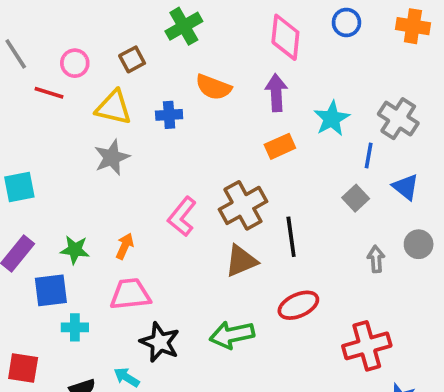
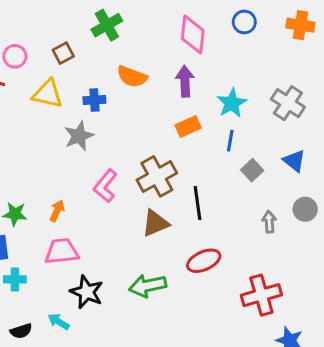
blue line: (369, 156) -> (230, 141), moved
gray star: (112, 157) -> (79, 136), moved

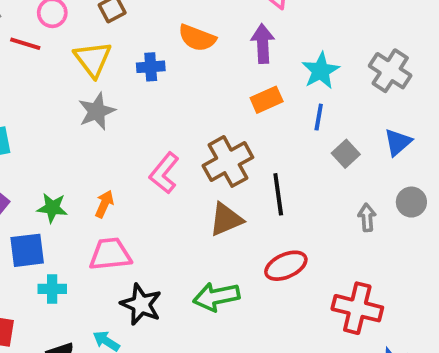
yellow triangle: (48, 94) -> (93, 59), turned 40
gray star: (79, 136) -> (97, 111), moved
blue triangle: (294, 161) -> (398, 142), turned 40
red cross: (261, 295) -> (357, 308), turned 30

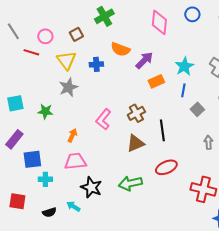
purple arrow: (263, 44) -> (144, 60), moved, turned 48
brown cross: (228, 161) -> (136, 113), size x0.7
green star: (52, 208) -> (45, 111), moved

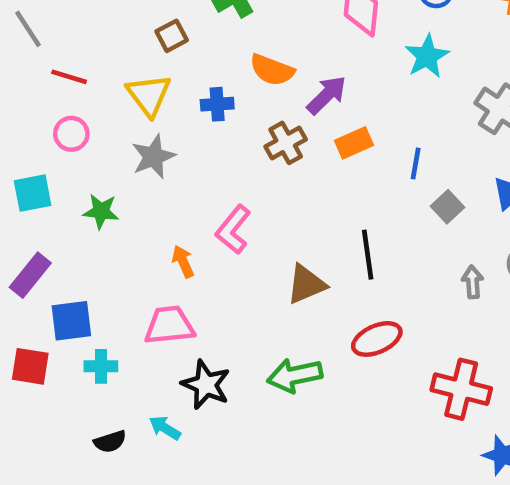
pink circle: (45, 36) -> (71, 134), moved
cyan star: (184, 66) -> (427, 56), moved
brown cross: (136, 113) -> (286, 143), moved
orange arrow: (72, 135) -> (183, 261), moved, turned -48
red square: (17, 201) -> (30, 366), moved

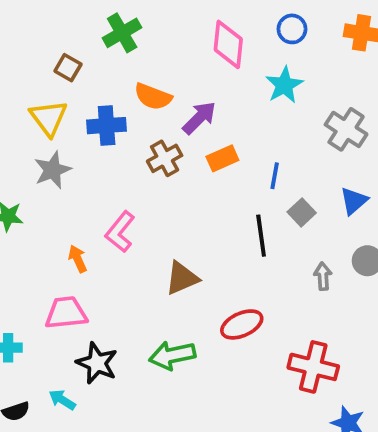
brown square: (172, 36) -> (68, 68), turned -32
blue cross: (217, 104) -> (107, 126), size x1.4
black line: (368, 255) -> (261, 236), moved

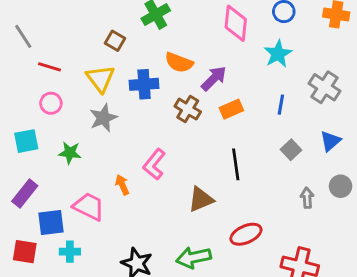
brown cross: (165, 158) -> (188, 109), turned -30
blue line: (275, 176) -> (281, 105), moved
black line: (261, 236) -> (236, 164), moved
pink trapezoid: (66, 313) -> (89, 207), moved, turned 32

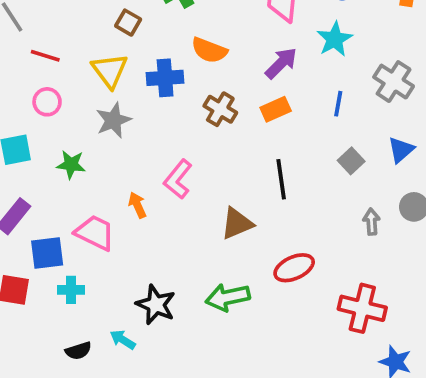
purple arrow: (214, 79) -> (281, 63), moved

